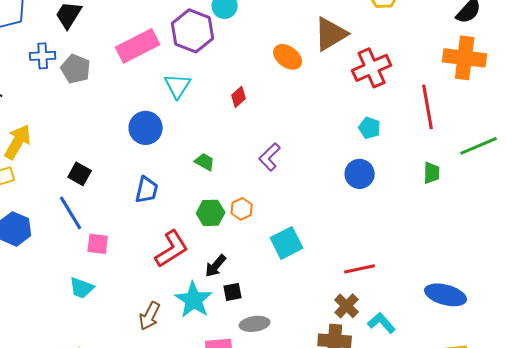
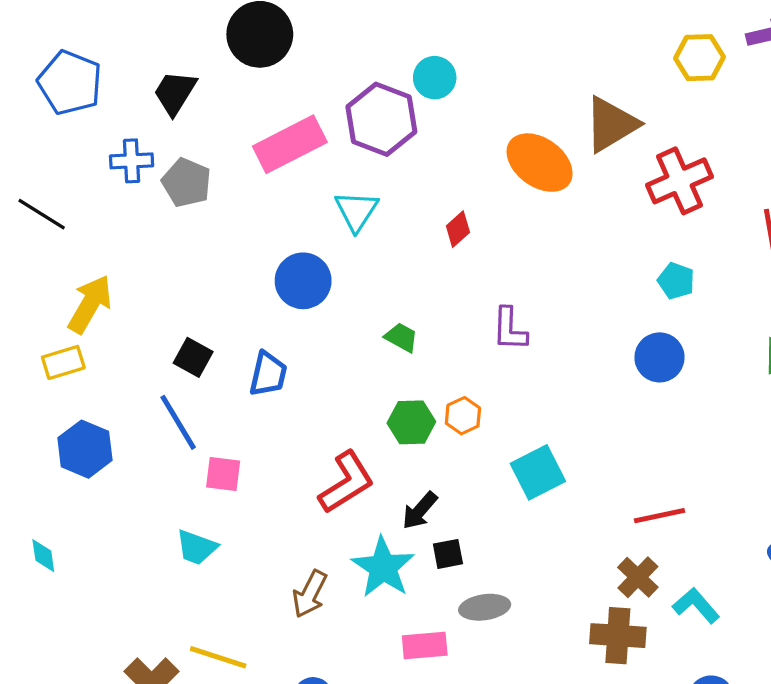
orange ellipse: (288, 57) -> (540, 163), size x1.4
purple L-shape: (270, 157) -> (510, 329), turned -44
blue trapezoid: (147, 190) -> (268, 374), moved

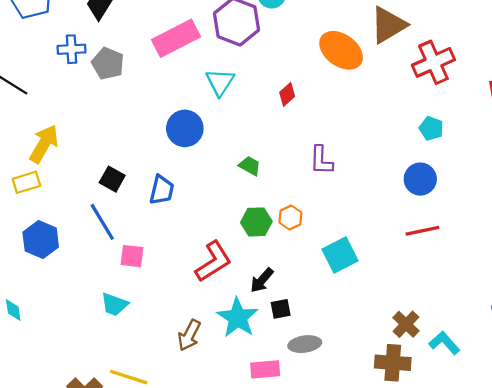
red line: (659, 516) -> (422, 231), moved

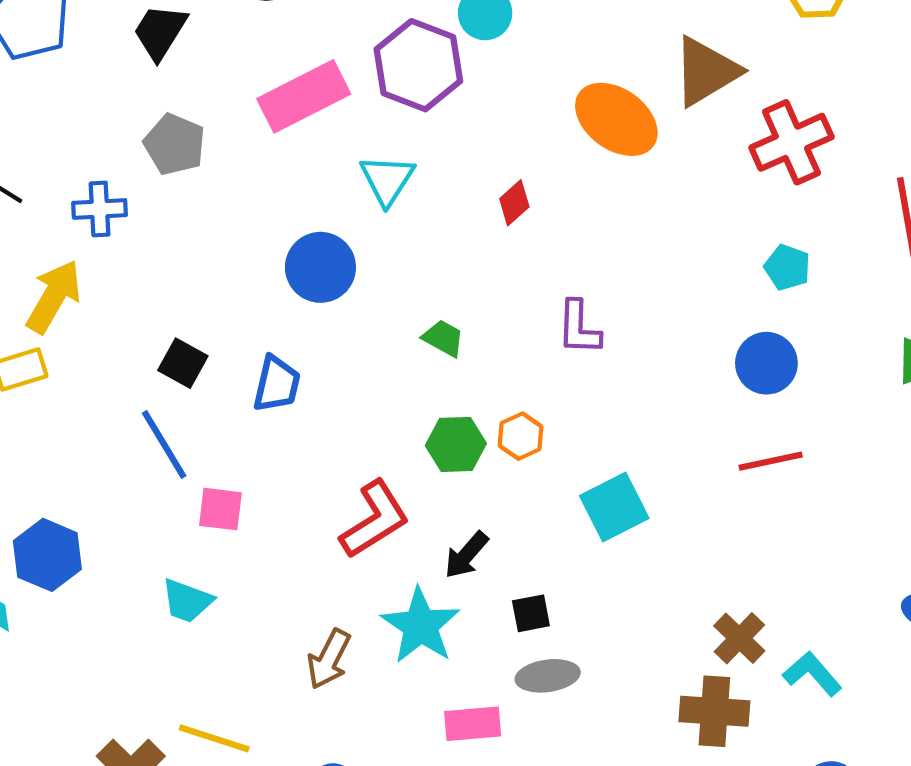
blue cross: (71, 49) -> (100, 209), moved
blue hexagon: (41, 240) -> (47, 555), moved
black square: (281, 309) -> (531, 613), moved

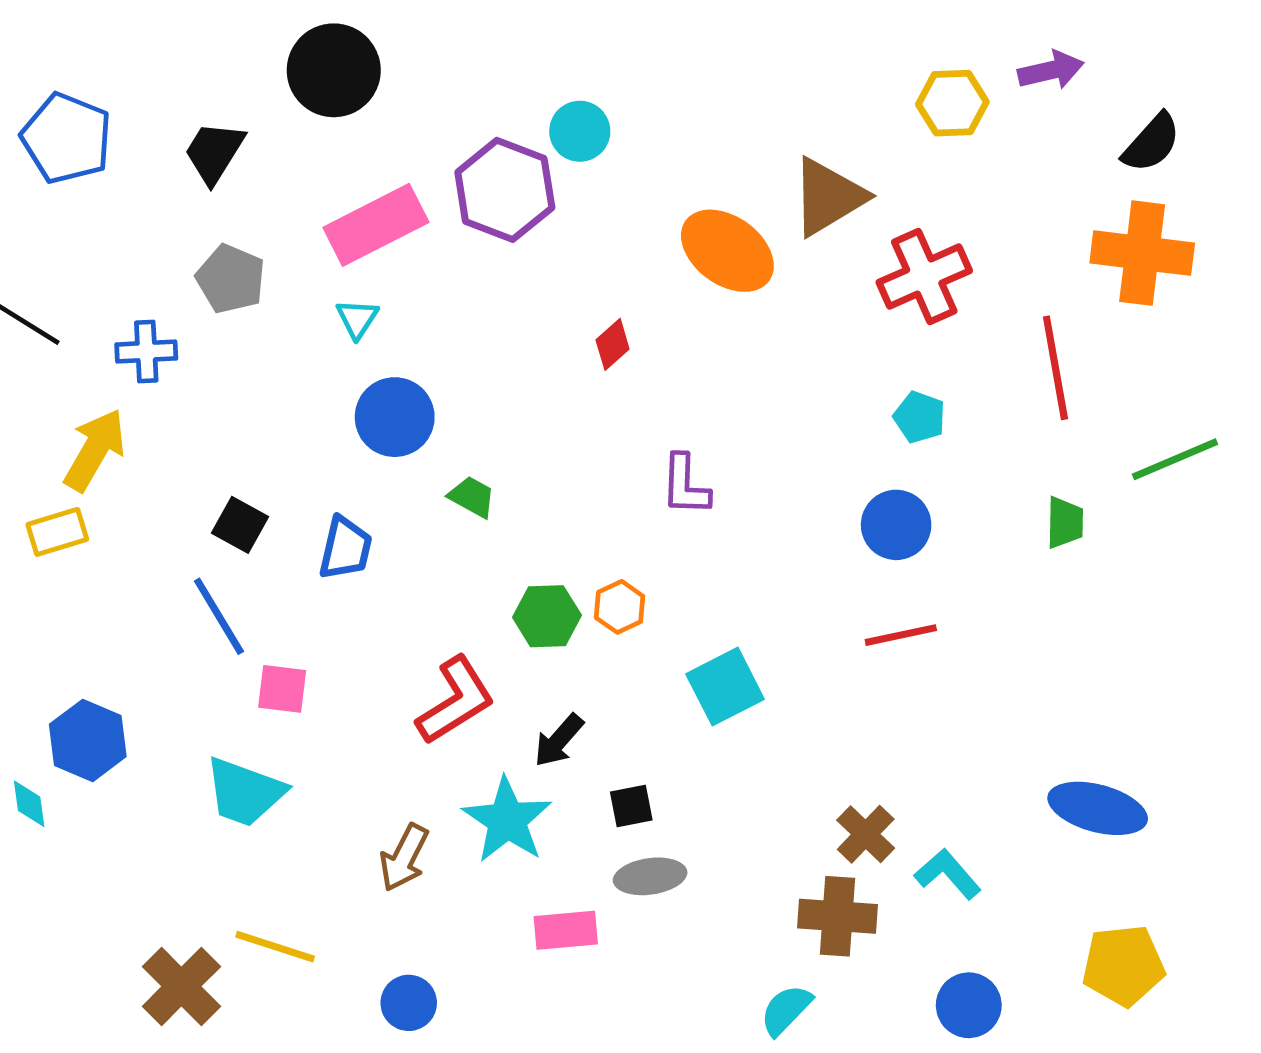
cyan triangle: (387, 180) -> (357, 319), moved, size x0.7
green trapezoid: (443, 338) -> (472, 497), moved
cyan trapezoid: (187, 601) -> (245, 792), size x1.4

